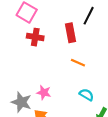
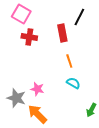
orange line: (78, 63) -> (69, 61), turned 48
cyan semicircle: (86, 95) -> (73, 83), moved

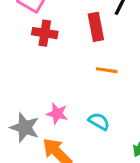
orange line: (69, 61) -> (107, 70), turned -64
cyan semicircle: (73, 83) -> (99, 121), moved

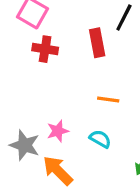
orange line: (107, 70) -> (108, 100), moved
pink star: (57, 114) -> (58, 131), turned -30

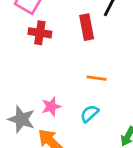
cyan semicircle: (100, 139) -> (89, 114), turned -72

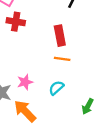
red rectangle: (87, 27) -> (60, 36), moved

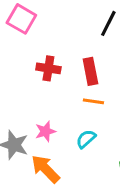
red cross: (16, 22) -> (48, 68), moved

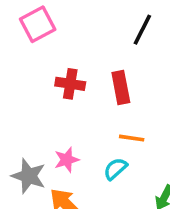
pink square: (21, 19) -> (38, 24), turned 32
orange line: (93, 101) -> (132, 138), moved

